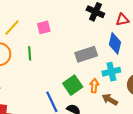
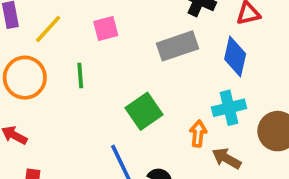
gray rectangle: (86, 54) -> (178, 46), moved
green square: (73, 85) -> (144, 111), moved

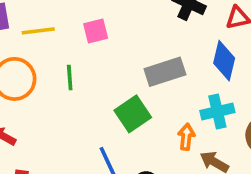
yellow line: (48, 29) -> (38, 31), turned 40
gray rectangle: (178, 46) -> (165, 72), moved

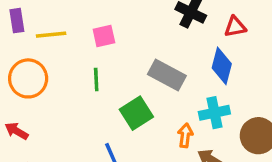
gray rectangle: (165, 72) -> (167, 75), turned 45
green line: (70, 78) -> (96, 79), moved

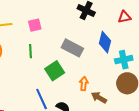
red triangle: (235, 27) -> (124, 17), moved
cyan cross: (214, 113) -> (124, 60), moved

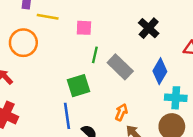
green line: (30, 51) -> (95, 55), moved
green square: (55, 71) -> (79, 86), moved

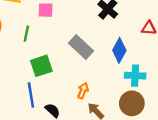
green line: (95, 55) -> (26, 34), moved

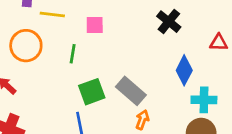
gray rectangle: (81, 47) -> (131, 91), moved

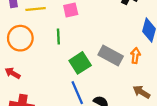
orange arrow: (142, 120) -> (135, 56), moved

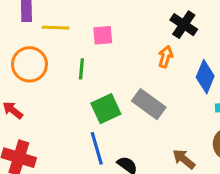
orange arrow: (135, 56) -> (165, 57), moved

